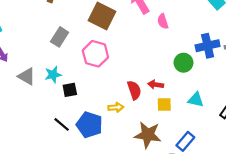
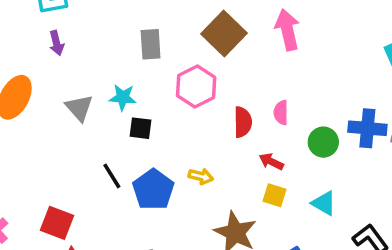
pink semicircle: (163, 21) -> (281, 113), moved
gray rectangle: (60, 37) -> (151, 44), turned -54
gray triangle: (27, 76) -> (79, 108), moved
red semicircle: (134, 90) -> (243, 122), moved

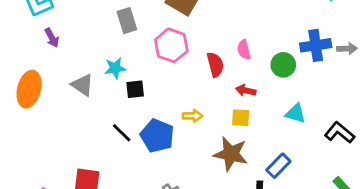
yellow square: (275, 195) -> (241, 118), moved

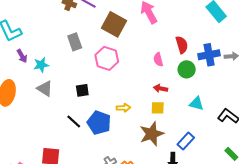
red semicircle: (215, 65) -> (182, 45), moved
cyan star: (115, 68) -> (41, 65), moved
brown star: (231, 154) -> (152, 134), turned -30

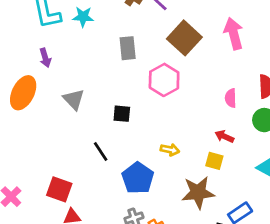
purple arrow: (22, 56) -> (45, 58), moved
cyan star: (41, 65) -> (83, 17), moved
blue pentagon: (99, 123) -> (138, 178), moved

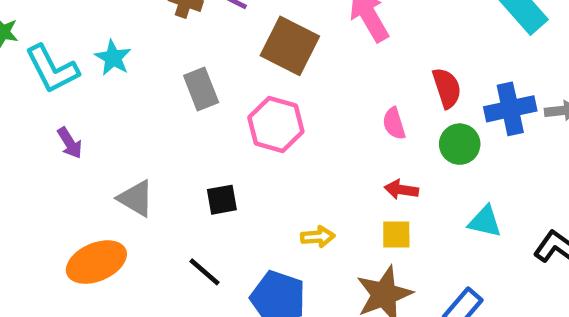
cyan star: (83, 17) -> (113, 58), turned -30
orange ellipse: (23, 93) -> (96, 262), moved, turned 56

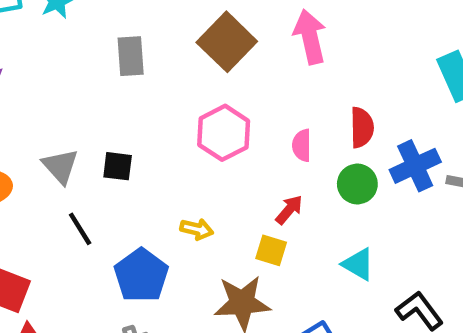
blue cross: (510, 109) -> (415, 166), turned -30
pink hexagon: (276, 124) -> (224, 133), moved
red arrow: (401, 190) -> (289, 210), turned 104
gray triangle: (136, 198) -> (60, 166), moved

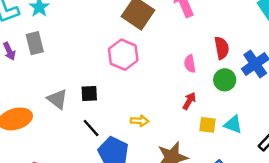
gray rectangle: (131, 56) -> (35, 43), moved
pink hexagon: (224, 133) -> (123, 55), moved
black line: (80, 229) -> (91, 128), moved
yellow square: (271, 250) -> (208, 125), moved

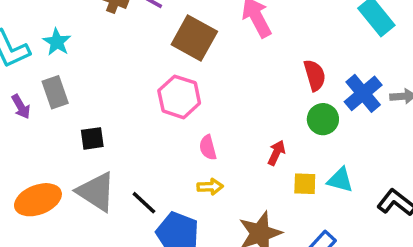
pink semicircle: (190, 64) -> (208, 148), moved
black square: (89, 93) -> (92, 138), moved
gray triangle: (57, 99) -> (96, 192), moved, size x1.4

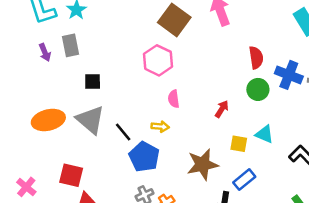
blue cross: (363, 93) -> (289, 75), turned -36
yellow square: (305, 184) -> (239, 144), moved
yellow arrow: (210, 187) -> (160, 127), moved

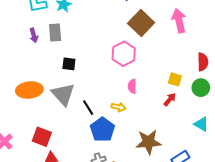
yellow square: (239, 144) -> (175, 79), moved

